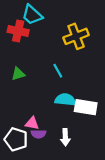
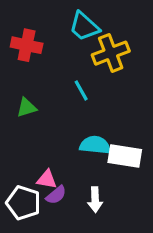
cyan trapezoid: (32, 15) -> (84, 27), moved
cyan line: (58, 71) -> (81, 90), moved
purple semicircle: (38, 134) -> (56, 195), turned -40

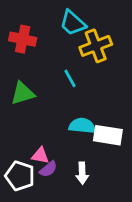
green triangle: (27, 108) -> (23, 93), size x1.4

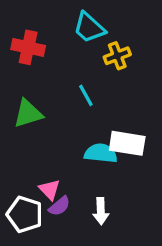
yellow cross: (96, 46) -> (117, 56), size x0.7
white rectangle: (108, 135) -> (127, 143), moved
pink triangle: (40, 156) -> (50, 190), turned 36

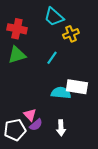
cyan line: (86, 95) -> (52, 58), turned 64
green triangle: (28, 114) -> (17, 55), moved
white pentagon: (25, 214) -> (15, 130), turned -30

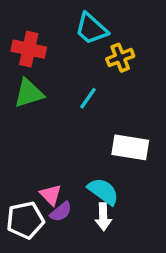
cyan semicircle: (61, 93) -> (103, 191), moved, turned 30

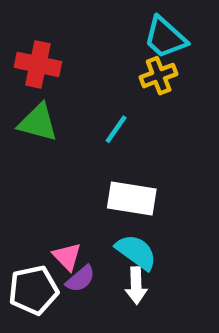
cyan trapezoid: (91, 29) -> (165, 38), moved
green triangle: (29, 93) -> (38, 122), turned 32
white rectangle: (130, 147) -> (132, 198), moved

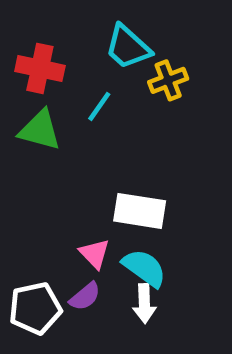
cyan trapezoid: (165, 38) -> (128, 47), moved
cyan line: (116, 129) -> (99, 106), moved
pink triangle: (67, 257) -> (95, 254), moved

